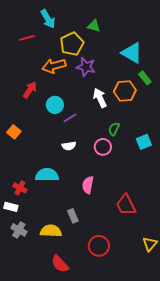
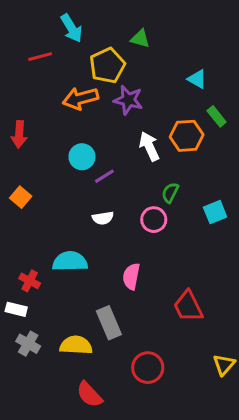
cyan triangle: (132, 53) -> (197, 79), size x0.6
red arrow: (30, 90) -> (19, 134), moved, turned 150
gray rectangle: (73, 216) -> (109, 323), size x1.5

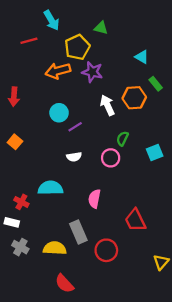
red circle: (148, 368) -> (106, 250), moved

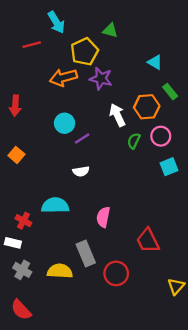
green semicircle: (122, 139) -> (134, 141), moved
pink circle: (111, 158) -> (161, 136), moved
red semicircle: (64, 284) -> (21, 310), moved

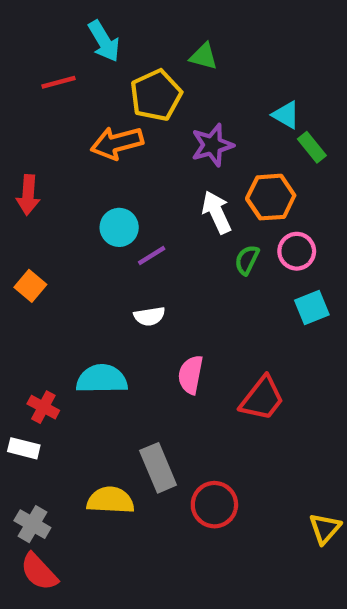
purple star: (101, 79) -> (212, 145), moved, turned -30
green rectangle: (170, 92) -> (312, 147), moved
pink semicircle: (103, 217) -> (191, 375), moved
red trapezoid: (148, 241) -> (262, 399), moved, turned -116
gray cross: (22, 270) -> (32, 524), moved

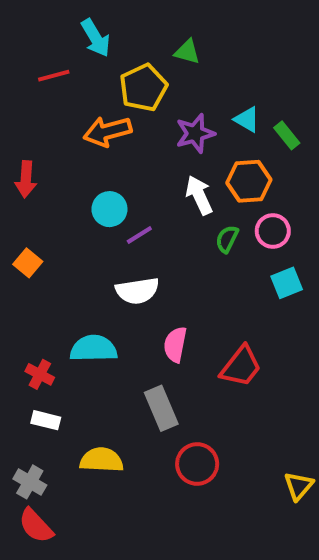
cyan triangle: (286, 115) -> (247, 119), moved
white semicircle: (149, 316) -> (137, 291), size x1.5
white rectangle: (24, 448) -> (46, 420), moved
gray rectangle: (158, 468) -> (161, 408), moved

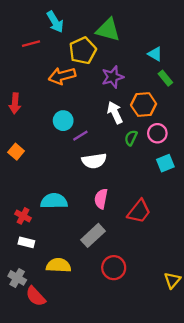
green triangle: (187, 52) -> (108, 30), size x1.6
cyan triangle: (247, 119) -> (155, 54), moved
white semicircle: (137, 291) -> (94, 161), moved
gray rectangle: (161, 408) -> (93, 235), turned 70
red semicircle: (36, 526) -> (36, 296), moved

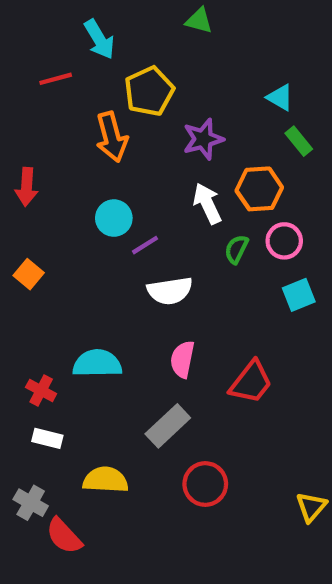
green triangle: (108, 30) -> (199, 21), moved, size x0.6
orange arrow: (62, 76) -> (112, 137), turned -90

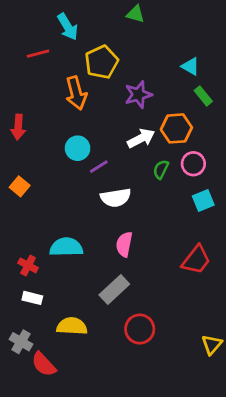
white arrow: (207, 203) -> (141, 138), turned 88
red trapezoid: (251, 382) -> (196, 260), moved

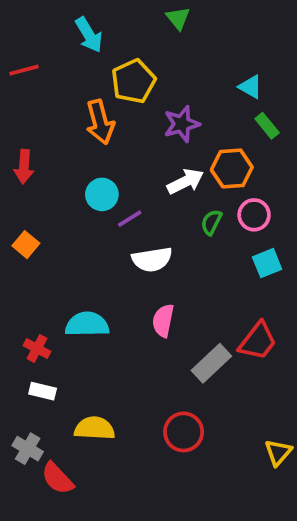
green triangle: (135, 14) -> (178, 18), turned 36
red line: (38, 54) -> (24, 70), moved
gray rectangle: (114, 289) -> (211, 363), moved

